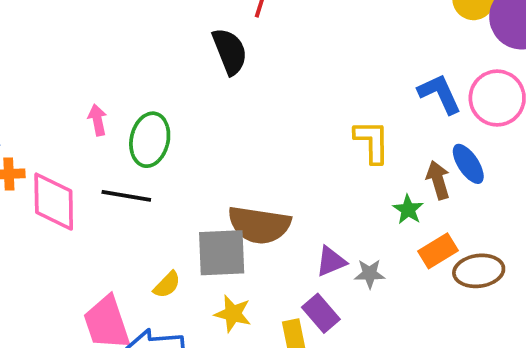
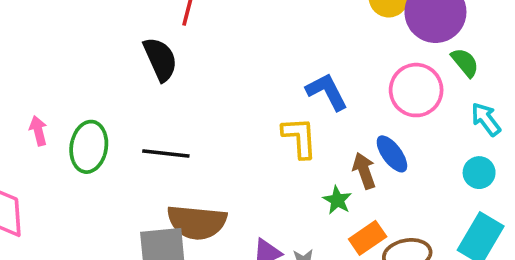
blue L-shape: (440, 94) -> (327, 92), moved
black line: (126, 196) -> (166, 153), moved

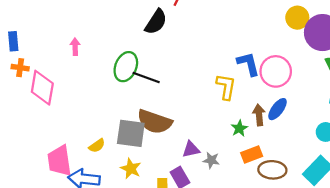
black semicircle: (160, 59) -> (156, 22), turned 44
pink circle: (416, 90) -> (276, 71), moved
green ellipse: (89, 147) -> (126, 67), moved
blue ellipse: (392, 154) -> (277, 109), turned 60

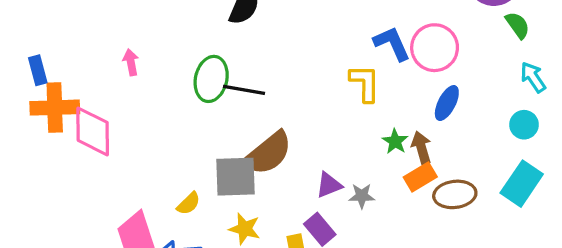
orange cross: (20, 68) -> (55, 108), size x1.8
brown arrow: (259, 115) -> (421, 148), moved
brown semicircle: (155, 122) -> (268, 153), turned -48

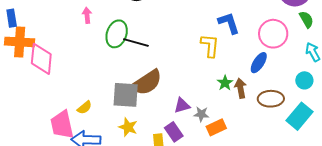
pink circle: (435, 48) -> (273, 34), moved
pink arrow: (131, 62) -> (87, 15), moved
orange rectangle: (420, 177) -> (216, 127), moved
brown ellipse: (455, 194) -> (271, 99), moved
yellow semicircle: (189, 204) -> (84, 107), moved

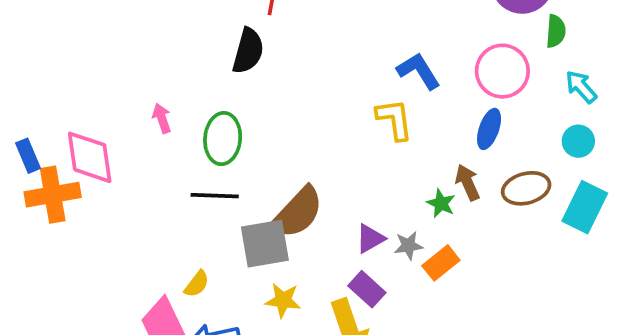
green semicircle: (306, 19) -> (556, 31), turned 48
black line: (136, 42) -> (215, 196), moved
pink diamond: (41, 59) -> (90, 157), moved
green star: (225, 83) -> (441, 203), moved

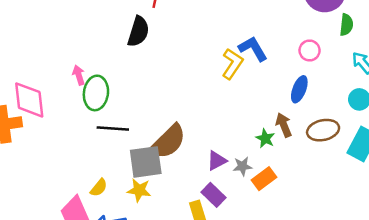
pink circle: (502, 71) -> (310, 50), size x0.6
yellow L-shape: (395, 119) -> (232, 64), moved, turned 40
green ellipse: (223, 139) -> (96, 93), moved
yellow star: (283, 300) -> (139, 190), moved

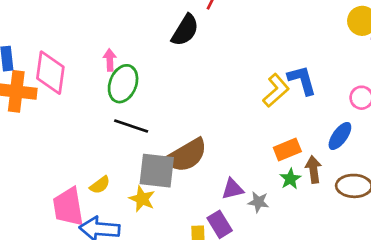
orange rectangle: (264, 179) -> (287, 150), moved

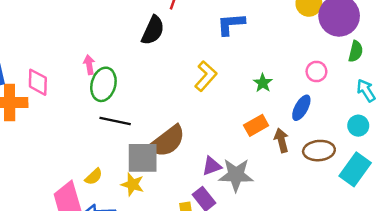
pink diamond: (50, 73) -> (38, 82), size x0.7
blue L-shape: (302, 80) -> (231, 24), moved, turned -72
yellow L-shape: (276, 90) -> (206, 76), moved
green star: (290, 179) -> (263, 83), moved
gray star: (258, 202) -> (236, 175), size x1.8

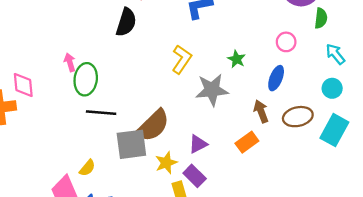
orange rectangle: (256, 125) -> (247, 142), moved
gray star: (236, 175) -> (212, 90), moved
yellow star: (132, 184) -> (166, 163), moved, turned -30

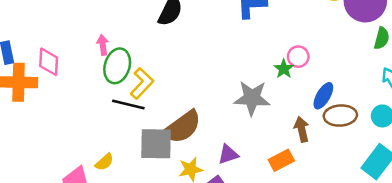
pink circle: (286, 42) -> (298, 57), moved
yellow L-shape: (182, 59) -> (142, 83), moved
brown ellipse: (298, 117) -> (340, 116), moved

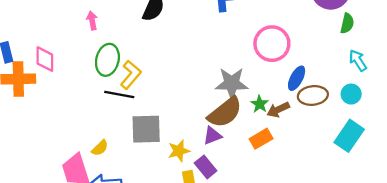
pink arrow: (103, 45) -> (92, 21), moved
pink circle: (298, 57) -> (272, 44), size x1.8
green star: (284, 69) -> (260, 104), moved
brown semicircle: (182, 127) -> (225, 112), moved
brown arrow: (302, 129) -> (278, 110), turned -100

